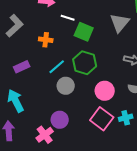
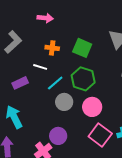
white line: (68, 18) -> (40, 67), moved
orange cross: (46, 40) -> (52, 48), moved
pink circle: (105, 91) -> (92, 107), moved

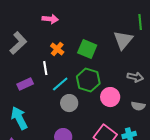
orange cross: (52, 48) -> (57, 49), turned 32
white line: (40, 67) -> (45, 68), turned 64
pink circle: (92, 107) -> (110, 97), moved

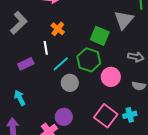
green square: (87, 49) -> (100, 36), moved
cyan arrow: (19, 118) -> (20, 98), size x0.7

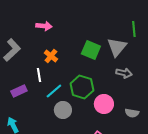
green square: (100, 36) -> (91, 50), moved
gray arrow: (136, 57) -> (124, 73), moved

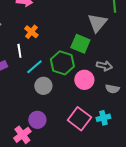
green square: (91, 50) -> (80, 44), moved
gray arrow: (124, 73) -> (104, 66), moved

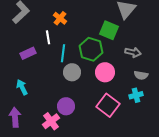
cyan line: (34, 67) -> (63, 53), turned -42
pink circle: (84, 80) -> (105, 72), moved
cyan cross: (103, 118) -> (136, 95), moved

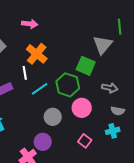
orange cross: (60, 18) -> (37, 54), size x1.5
cyan line: (63, 53) -> (40, 89), turned 48
gray circle: (72, 72) -> (53, 117), moved
pink square: (108, 105) -> (85, 141), size x0.6

